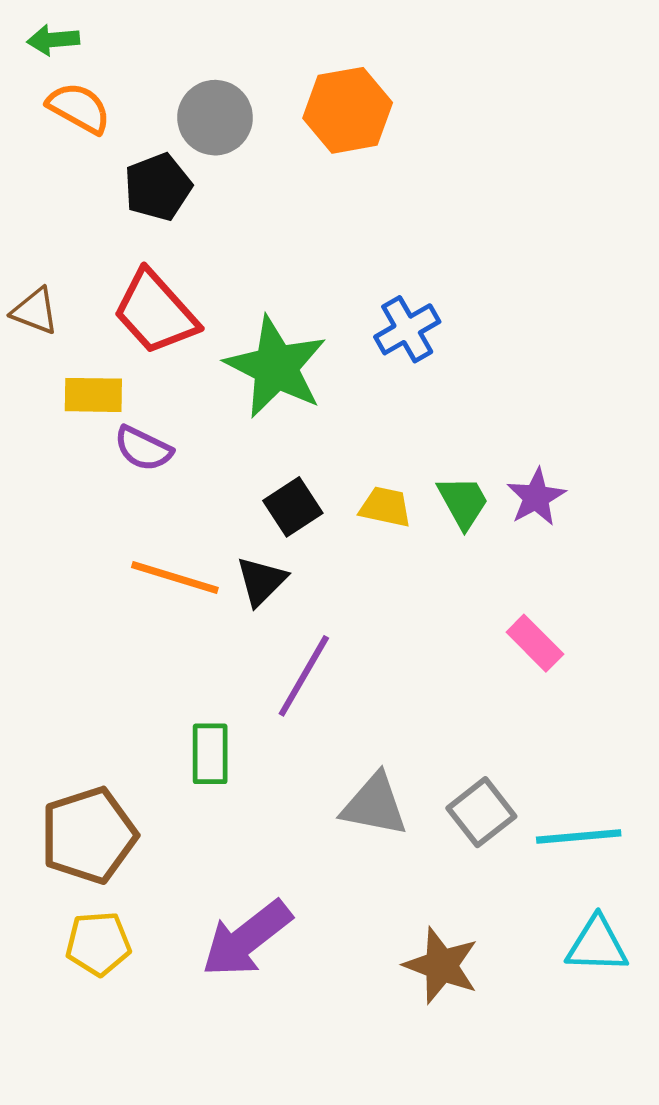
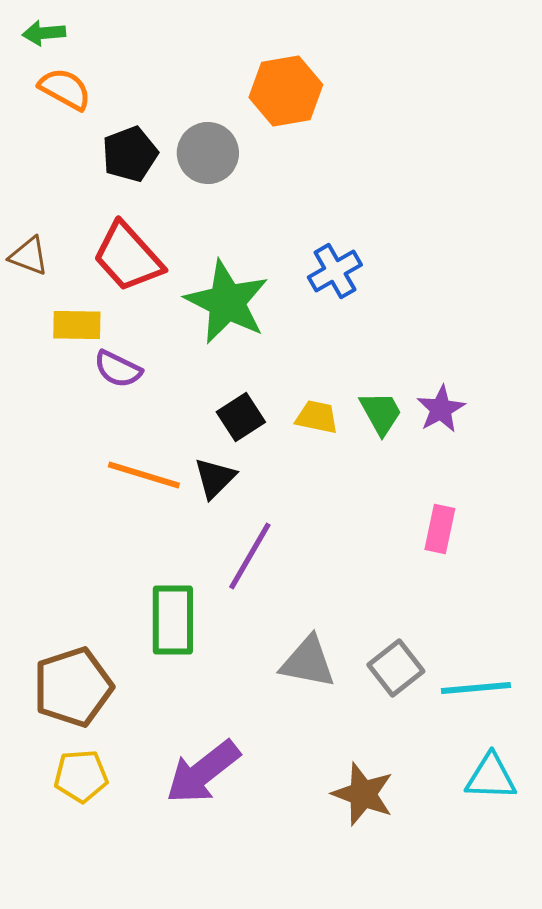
gray circle: (215, 118) -> (208, 153), moved
pink rectangle: (535, 643) -> (440, 529), turned 57
green rectangle: (210, 754) -> (173, 620), size x1.4

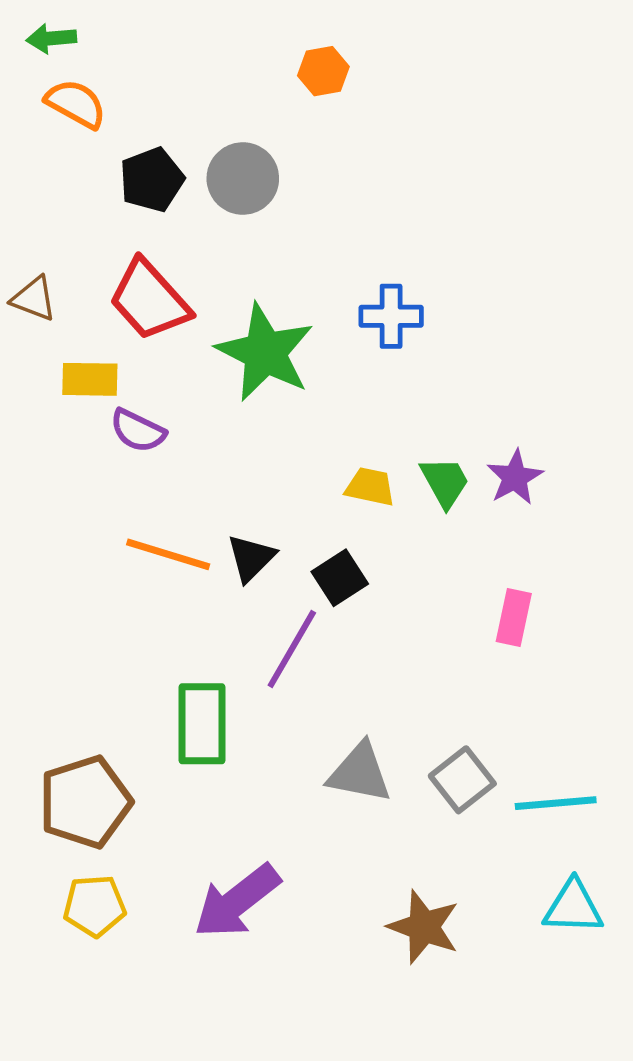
orange hexagon: (286, 91) -> (323, 71), moved, size x0.6
blue cross: (335, 271) -> (391, 316), turned 30
black square: (241, 417) -> (340, 578), moved

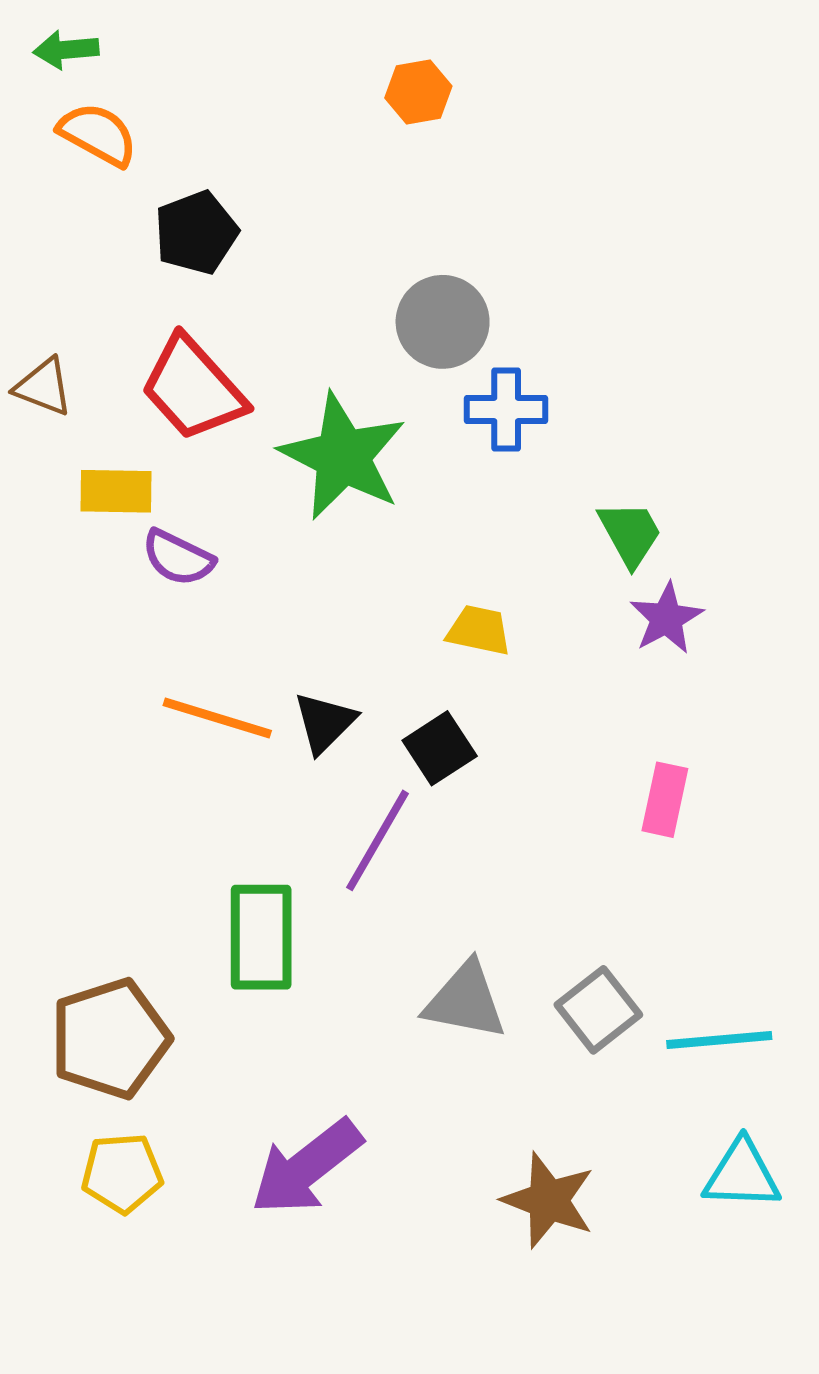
gray circle: (243, 178) -> (443, 322), moved
green trapezoid: (445, 482) -> (630, 534), moved

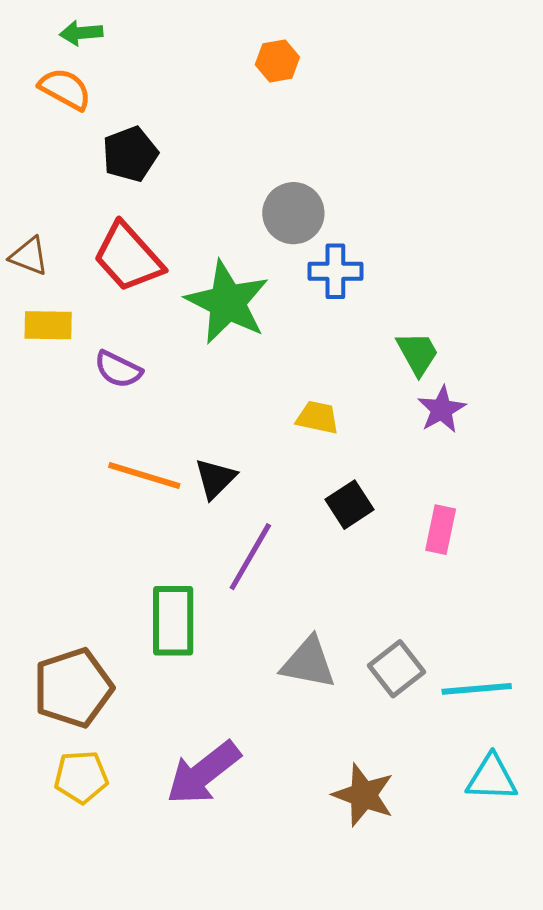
green arrow: (66, 50) -> (81, 33), moved
yellow rectangle: (116, 491) -> (48, 325), moved
black square: (440, 748) -> (349, 505), moved

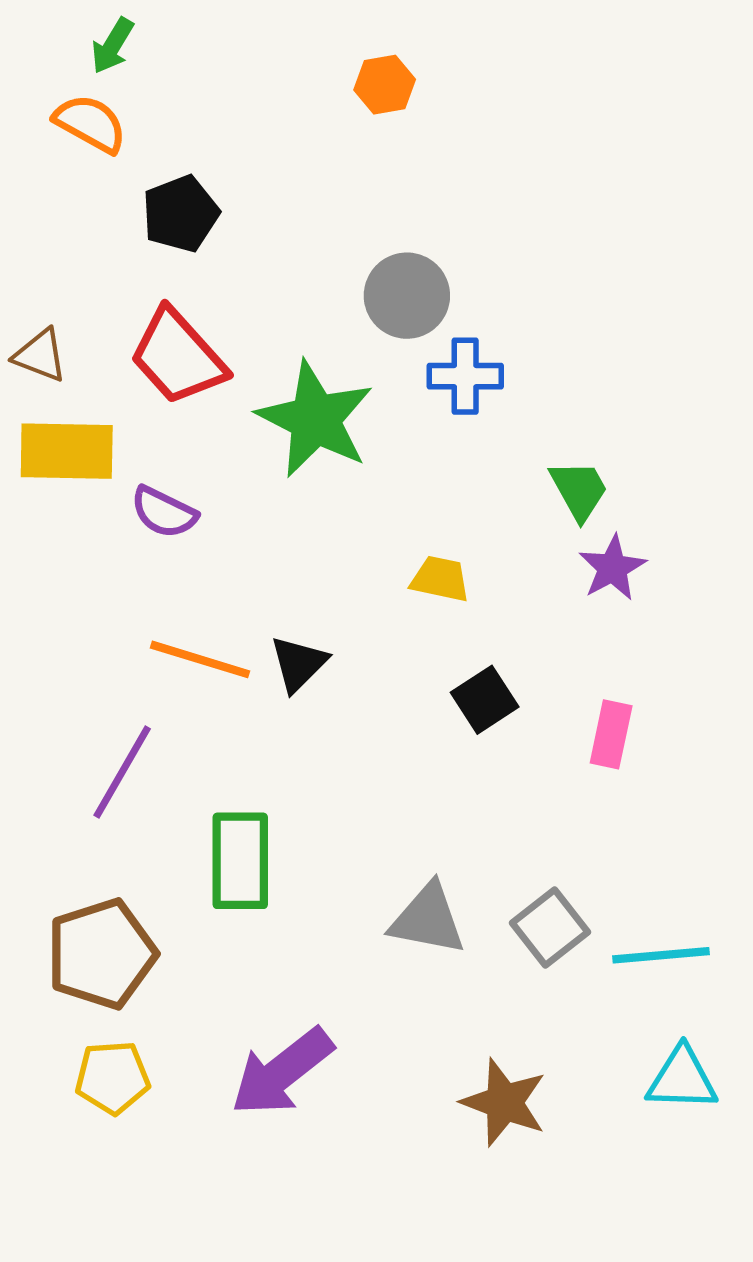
green arrow: (81, 33) -> (112, 46), turned -54
yellow rectangle: (48, 325) -> (67, 451), size x1.4
purple line: (250, 557) -> (122, 772), moved

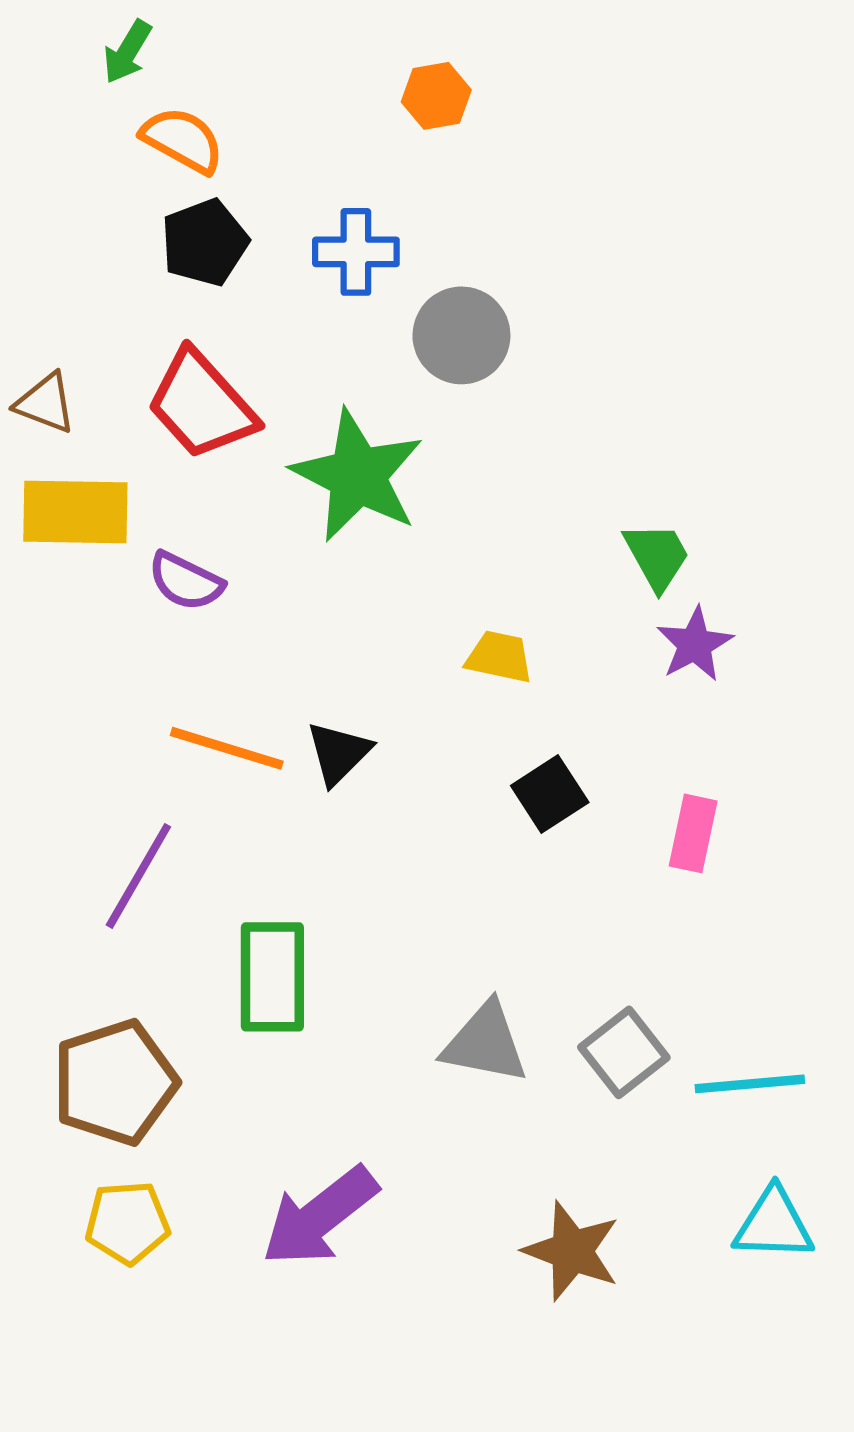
orange semicircle: (90, 123) -> (183, 140), moved
blue cross: (465, 376) -> (356, 252), moved

